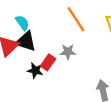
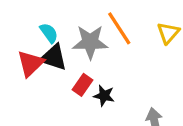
gray star: (68, 52) -> (90, 42), moved, size x1.6
black star: (35, 71) -> (104, 96), moved

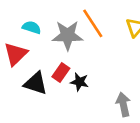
cyan semicircle: (49, 33) -> (32, 27), turned -36
black triangle: (54, 57) -> (36, 83), moved

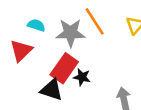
red rectangle: (61, 73) -> (64, 68), size x1.6
black triangle: (36, 83) -> (52, 90), moved

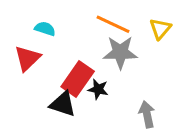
orange line: (95, 21) -> (113, 24), turned -32
gray star: (71, 33) -> (120, 52), moved

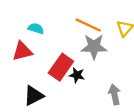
red triangle: (27, 58) -> (22, 51), turned 30
black triangle: (63, 104) -> (34, 96), moved, turned -45

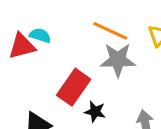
red triangle: (22, 51) -> (22, 46), moved
black star: (77, 75) -> (95, 112), moved

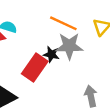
black star: (95, 112) -> (51, 54), moved

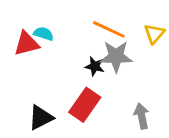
red rectangle: (35, 67) -> (85, 105), moved

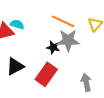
black triangle: (41, 117) -> (15, 66), moved

